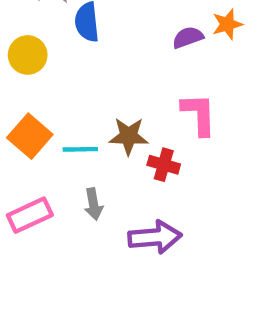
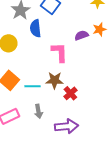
pink L-shape: (199, 114) -> (59, 52), moved
red cross: (164, 165) -> (70, 93), turned 32

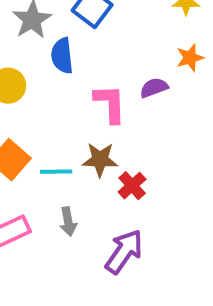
purple semicircle: (81, 35) -> (154, 88), moved
purple arrow: (66, 126) -> (124, 252), turned -50

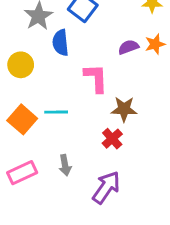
purple semicircle: (154, 88) -> (128, 47), moved
brown star: (100, 160) -> (124, 109), moved
cyan line: (56, 172) -> (56, 112), moved

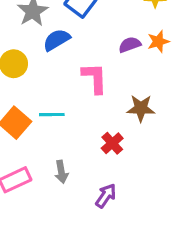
blue semicircle: (61, 43) -> (57, 40), turned 65
brown star: (124, 109) -> (141, 108), moved
purple arrow: (106, 187) -> (106, 196), size x0.7

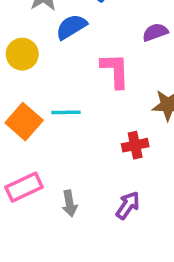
red cross: (112, 143) -> (135, 145), turned 30
gray arrow: (61, 172) -> (70, 204), moved

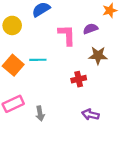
purple semicircle: (155, 32) -> (90, 29), moved
purple arrow: (128, 205) -> (90, 115), moved, turned -112

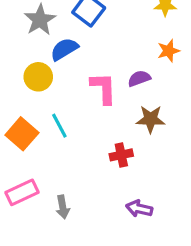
yellow circle: (12, 25) -> (38, 77), moved
cyan line: (38, 60) -> (59, 126), turned 63

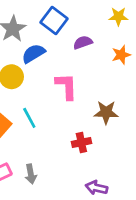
purple semicircle: (139, 78) -> (83, 42), moved
gray arrow: (63, 207) -> (31, 174), moved

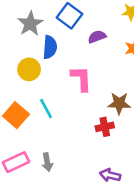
blue semicircle: (33, 53) -> (50, 47), turned 125
red cross: (81, 143) -> (105, 127), moved

